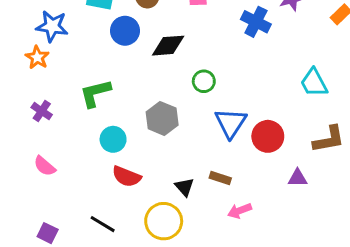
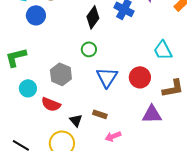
black diamond: (168, 46) -> (93, 17), moved, turned -50
red circle: (268, 136) -> (140, 77), moved
red semicircle: (126, 177) -> (51, 104), moved
purple triangle: (298, 178) -> (152, 114), size x1.5

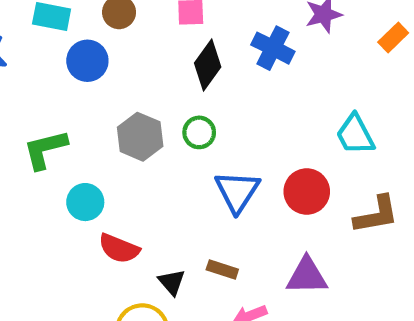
gray hexagon: (61, 74) -> (140, 137), moved
cyan circle: (28, 88) -> (85, 202), moved
purple triangle: (152, 114) -> (307, 276), moved

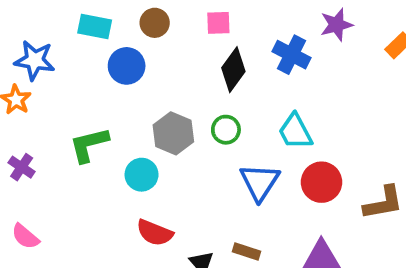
cyan trapezoid: (355, 135) -> (295, 132), moved
cyan circle: (85, 202) -> (142, 175), moved

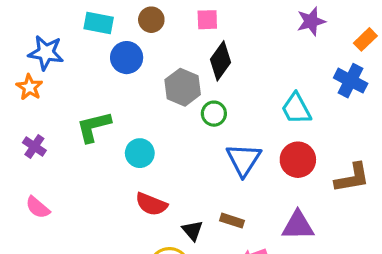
blue cross: (292, 55) -> (351, 81), moved
cyan trapezoid: (295, 132) -> (296, 109), moved
gray hexagon: (173, 133) -> (183, 87), moved

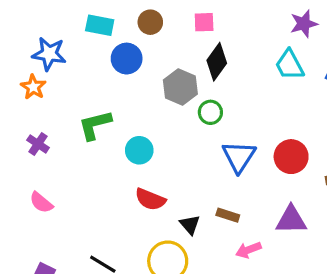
cyan trapezoid: (296, 109) -> (290, 65), moved

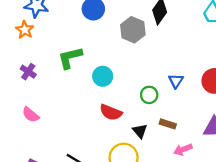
green circle: (210, 112) -> (149, 95), moved
blue triangle: (239, 157) -> (176, 81), size x0.6

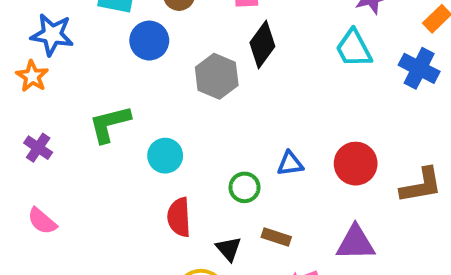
blue triangle: (176, 81) -> (290, 164), turned 49
red semicircle: (111, 112) -> (179, 217), turned 65

